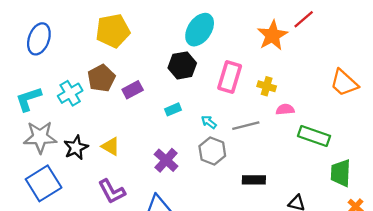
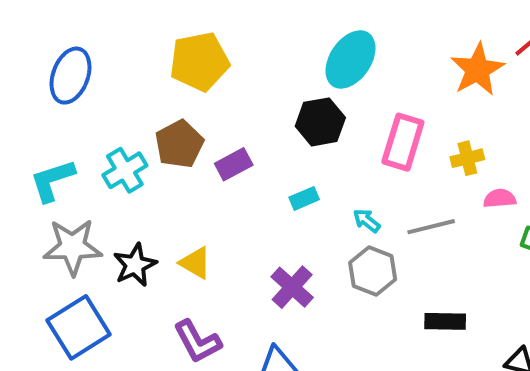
yellow cross: (267, 86) -> (467, 158), turned -30

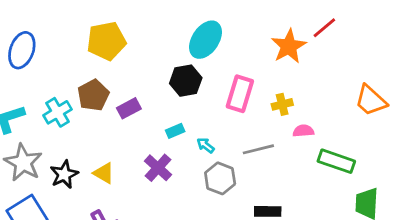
cyan arrow: (367, 221) -> (206, 145), moved
gray star: (73, 247) -> (23, 163), turned 30
purple cross: (292, 287) -> (158, 168), moved

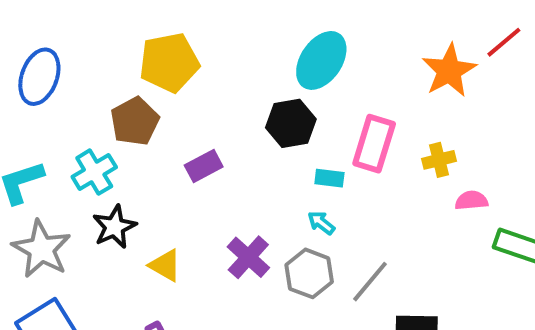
brown pentagon: (93, 95) -> (135, 121), moved
cyan rectangle: (175, 131) -> (329, 178), moved, turned 30
gray line: (258, 149) -> (370, 282), moved, turned -36
black star: (64, 174) -> (114, 227), moved
gray hexagon: (220, 178) -> (309, 273), moved

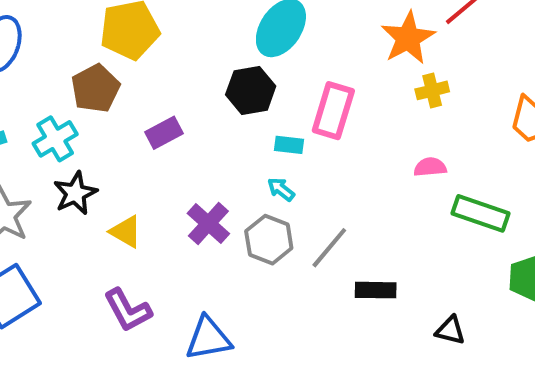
yellow cross: (439, 160) -> (432, 90), moved

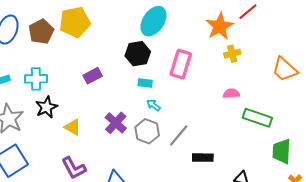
brown pentagon: (95, 88) -> (41, 32), moved
cyan cross: (55, 139) -> (36, 79), turned 30
cyan rectangle: (289, 145) -> (145, 83), moved

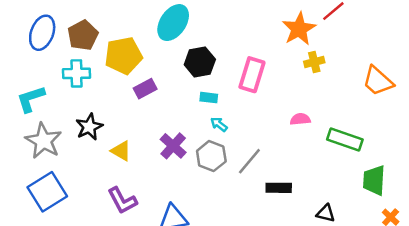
cyan ellipse: (154, 21) -> (173, 23), moved
yellow pentagon: (75, 22) -> (124, 56), moved
cyan cross: (36, 79) -> (76, 73), moved
pink semicircle: (231, 94) -> (300, 119), moved

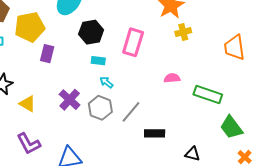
orange trapezoid: (378, 81) -> (234, 47), turned 40
purple rectangle: (145, 89) -> (47, 54), turned -48
green trapezoid: (374, 180) -> (231, 127), turned -40

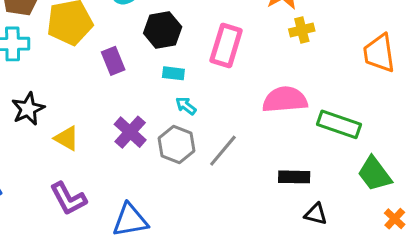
purple rectangle: (47, 54) -> (113, 61), moved, turned -36
pink semicircle: (172, 78) -> (285, 100), size x1.8
black rectangle: (155, 133) -> (294, 177), moved

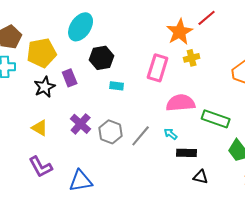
pink rectangle: (226, 45) -> (158, 68), moved
cyan rectangle: (173, 73) -> (117, 86), moved
cyan arrow: (186, 106) -> (171, 134), moved
black star: (28, 109) -> (45, 87), moved

